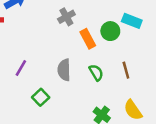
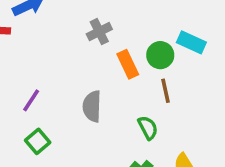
brown line: (126, 70) -> (166, 91), moved
green semicircle: (96, 73) -> (148, 128), moved
green square: (41, 97) -> (38, 141), moved

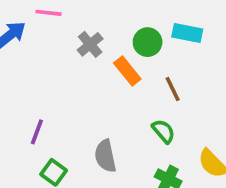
green circle: (160, 55) -> (148, 42), moved
gray semicircle: (92, 106) -> (105, 156), moved

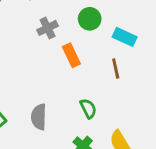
green circle: (148, 42) -> (90, 19), moved
brown line: (173, 89) -> (116, 68), moved

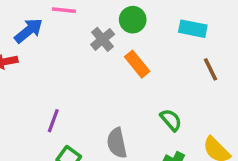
green circle: (90, 19) -> (133, 20), moved
brown line: (116, 68) -> (211, 69), moved

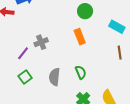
gray cross: (103, 39) -> (41, 42), moved
green semicircle: (171, 120) -> (81, 72), moved

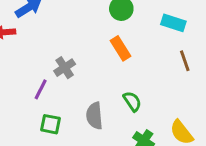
green square: (25, 77) -> (50, 124), turned -32

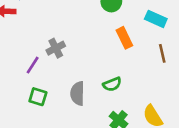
orange rectangle: (121, 48) -> (124, 38), moved
green semicircle: (132, 101) -> (112, 84), turned 96

